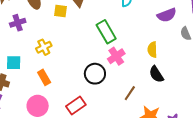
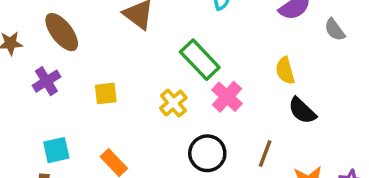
yellow square: (60, 11) -> (106, 93), moved
yellow cross: (44, 47) -> (173, 103), moved
black circle: (95, 74) -> (207, 153), moved

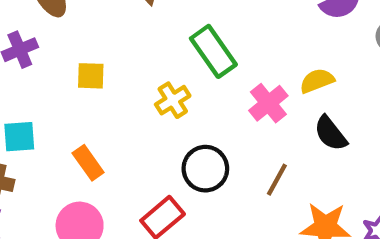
yellow semicircle: (285, 71) -> (317, 81), turned 76
pink cross: (227, 97) -> (268, 103), moved

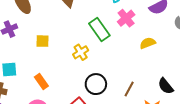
pink cross: (268, 103) -> (126, 18), moved
black semicircle: (331, 133) -> (166, 86), moved

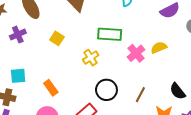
pink cross: (126, 18) -> (136, 53), moved
green rectangle: (99, 30) -> (110, 34), turned -50
yellow square: (42, 41) -> (57, 38), moved, turned 32

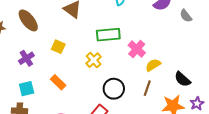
purple cross: (18, 35) -> (26, 58), moved
yellow semicircle: (159, 48) -> (153, 65), moved
orange rectangle: (51, 88) -> (58, 82), moved

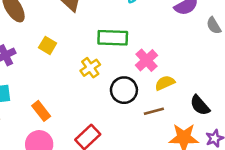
orange rectangle: (58, 82) -> (41, 111), moved
brown line: (147, 88) -> (154, 111), turned 49
black circle: (114, 89) -> (124, 90), moved

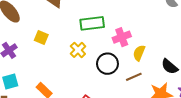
pink cross: (146, 60) -> (122, 37), turned 30
yellow semicircle: (165, 83) -> (139, 53), turned -35

